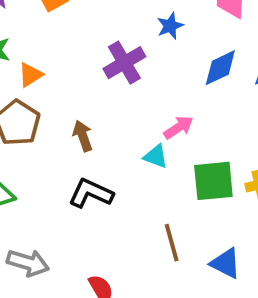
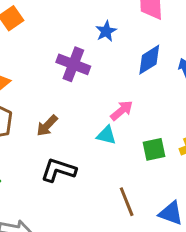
purple cross: (124, 63) -> (73, 64), turned -32
brown arrow: (83, 136) -> (47, 126), turned -110
green square: (213, 181) -> (154, 149), size x0.7

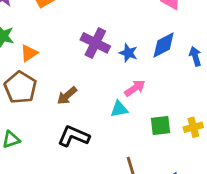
blue star: (106, 31) -> (128, 53), moved, turned -30
cyan triangle: (106, 135) -> (119, 109), turned -30

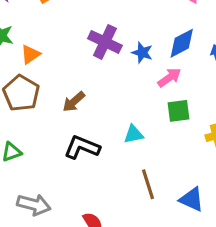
pink arrow: (135, 88) -> (169, 78), moved
cyan triangle: (119, 109) -> (134, 134), moved
green square: (161, 126) -> (179, 111), moved

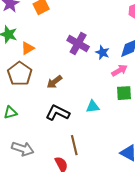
brown line: (148, 184) -> (74, 145), moved

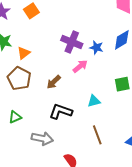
pink arrow: (119, 70) -> (80, 66), moved
brown line: (74, 145) -> (97, 135), moved
gray arrow: (23, 149) -> (42, 138), moved

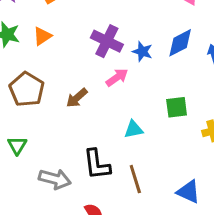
orange triangle: (24, 53) -> (42, 36), moved
black L-shape: (61, 111) -> (97, 164), moved, turned -120
green triangle: (15, 117) -> (17, 145), turned -40

